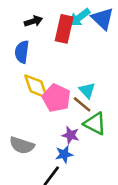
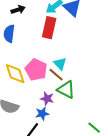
red rectangle: (64, 29) -> (49, 28), moved
yellow diamond: (36, 86) -> (15, 74), moved

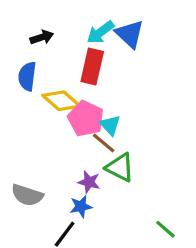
pink pentagon: (36, 70) -> (86, 119), moved
yellow diamond: (15, 74) -> (61, 101), moved, turned -30

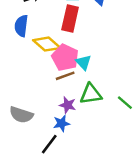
brown line: (104, 143) -> (65, 76), moved, turned -60
green triangle: (120, 167) -> (91, 94), turned -35
green line: (165, 229) -> (125, 103), moved

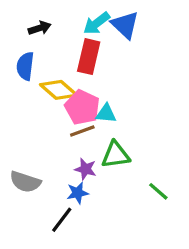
cyan triangle: (83, 62) -> (106, 114), turned -42
green line: (125, 103) -> (158, 191), moved

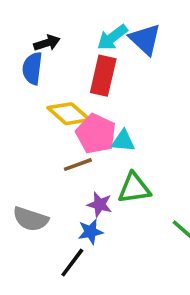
blue semicircle: (25, 66) -> (32, 68), moved
brown line: (82, 131) -> (78, 165), moved

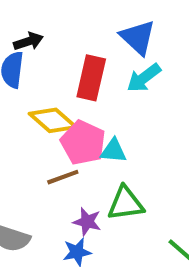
cyan arrow: (112, 37) -> (144, 78), moved

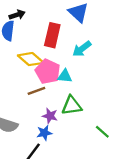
cyan arrow: (144, 78) -> (82, 49), moved

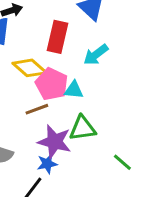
purple star: (50, 116) -> (55, 142), size x1.6

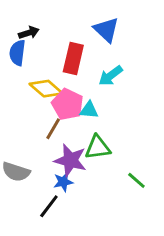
brown line: (37, 109) -> (53, 129), turned -40

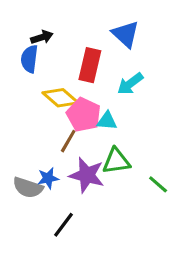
green line: (136, 180) -> (158, 184), moved
blue star: (63, 182) -> (48, 178), moved

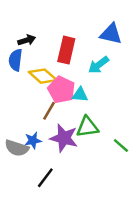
blue triangle: (126, 34) -> (111, 34), moved, turned -30
black arrow: (42, 37) -> (27, 40), moved
blue semicircle: (29, 59) -> (16, 60), moved

